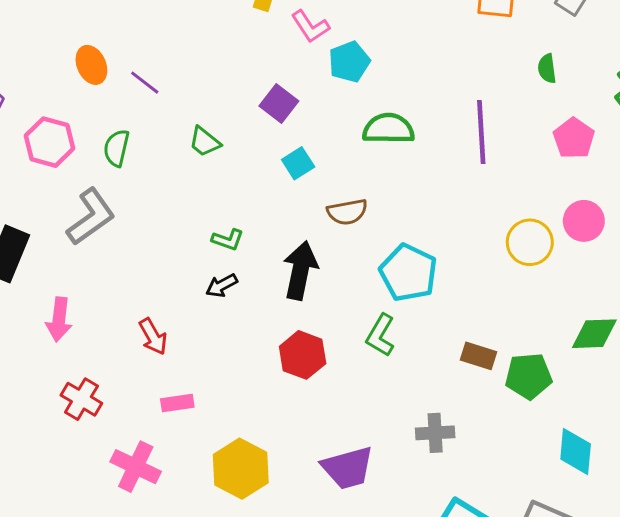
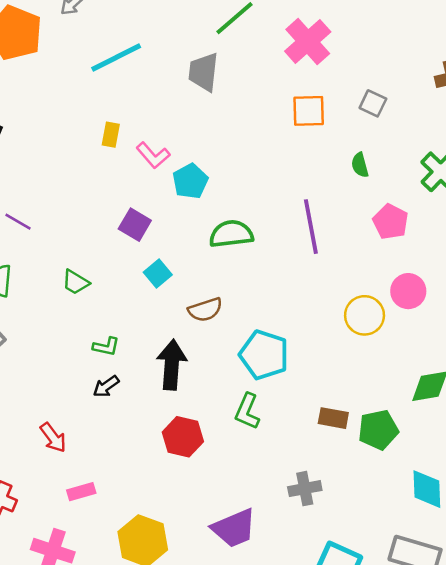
green trapezoid: (205, 142) -> (76, 282), moved

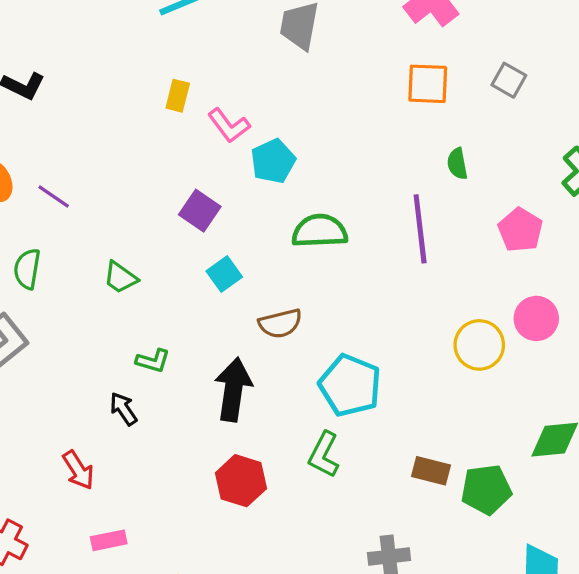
green semicircle: (360, 165) -> (457, 164), moved
black arrow: (106, 386) -> (123, 409), moved, turned 88

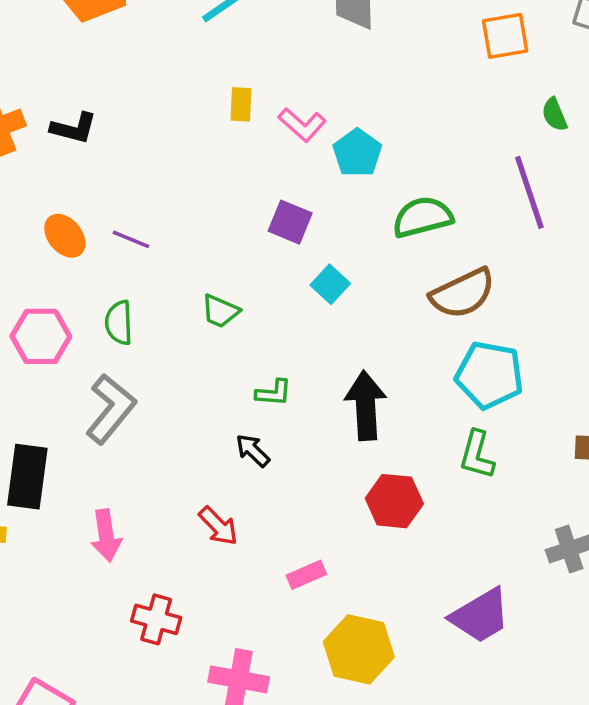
brown semicircle: (280, 323) -> (463, 293), moved, size x1.4
pink rectangle: (109, 540) -> (306, 575), moved

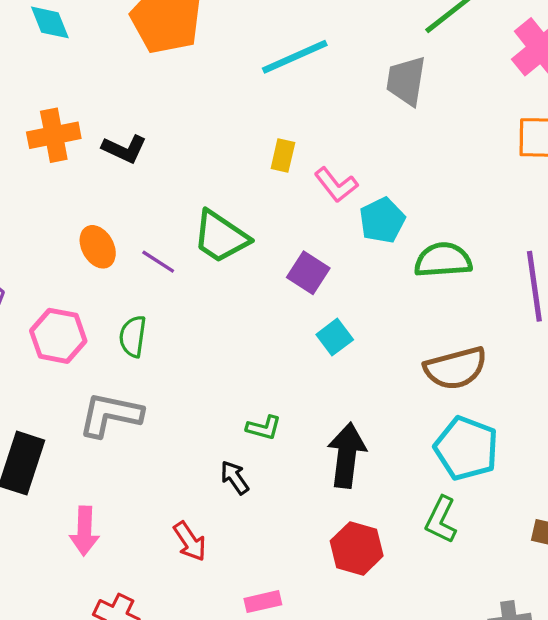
green semicircle: (423, 217) -> (443, 260), moved
green trapezoid: (220, 311) -> (221, 237), moved, size x1.6
gray L-shape: (111, 409) -> (110, 415), turned -128

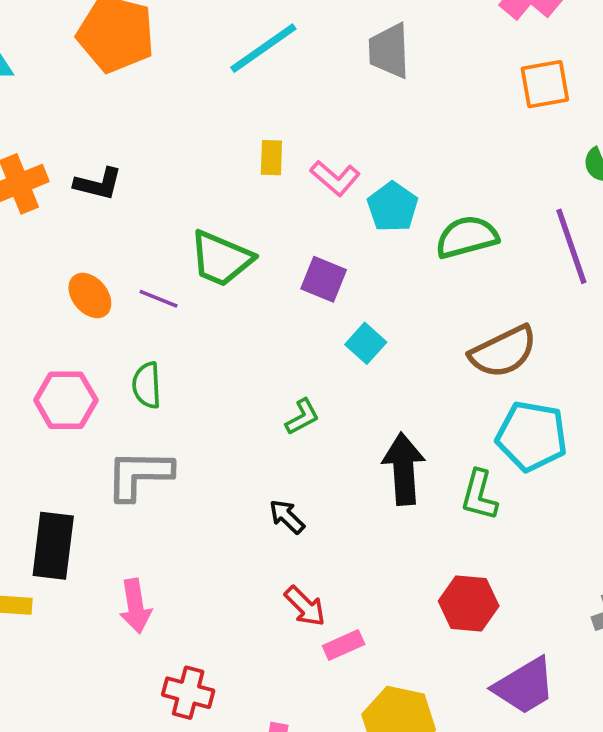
green L-shape: (264, 428) -> (302, 417), moved, turned -32
green L-shape: (441, 520) -> (479, 495), moved
red arrow: (190, 541) -> (305, 606), moved
red hexagon: (357, 548) -> (469, 603), moved

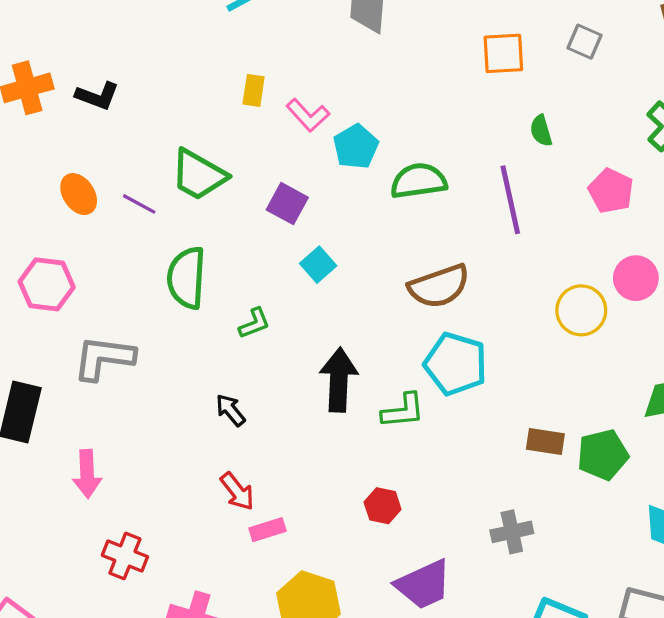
green semicircle: (147, 385) -> (186, 278), moved, size x1.5
green L-shape: (479, 495) -> (403, 411), turned -117
red hexagon: (469, 603) -> (383, 506), size x0.7

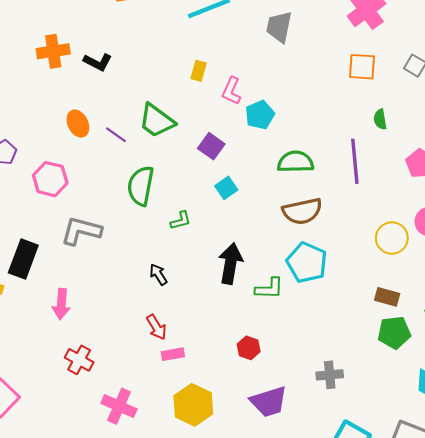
pink L-shape: (308, 115) -> (231, 91), turned 60
green semicircle: (419, 181) -> (295, 162), moved
brown rectangle: (545, 442) -> (387, 297), moved

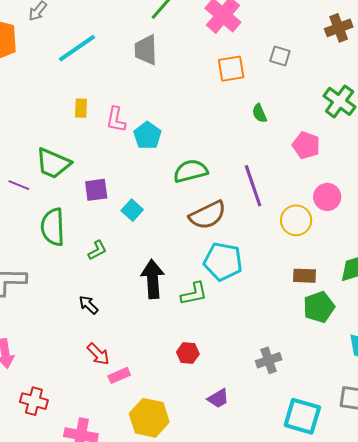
purple square: (211, 146) -> (96, 190), moved, turned -30
purple line: (355, 161) -> (253, 186), moved
purple trapezoid: (269, 402) -> (218, 398), size x0.6

